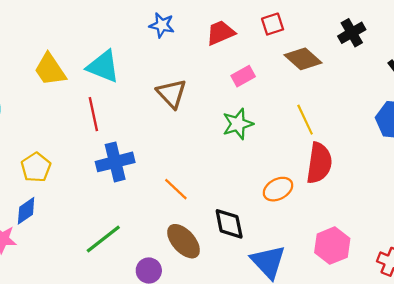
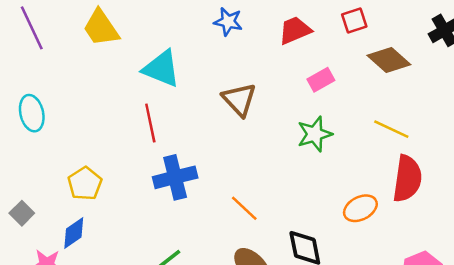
yellow trapezoid: (50, 70) -> (101, 28), moved
yellow line: (305, 120) -> (391, 129), turned -40

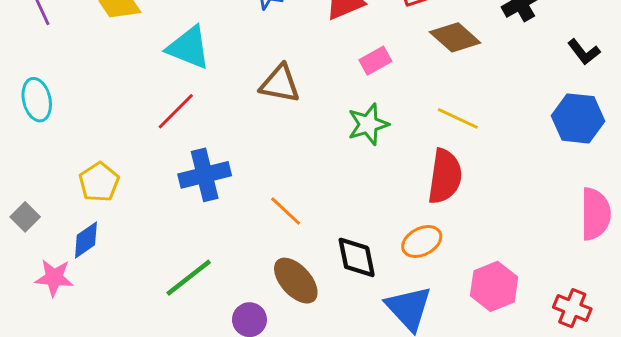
brown triangle: (239, 100) -> (280, 84), turned -36
red line: (150, 123) -> (176, 111), turned 57
red semicircle: (407, 179) -> (445, 176), moved
orange ellipse: (360, 208) -> (422, 241), moved

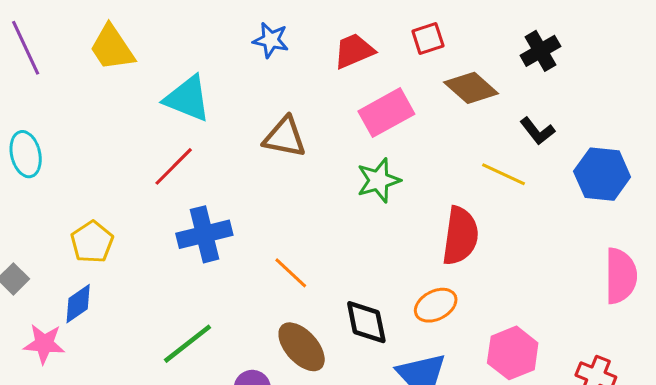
black L-shape: (584, 52) -> (537, 131), moved
pink rectangle: (375, 61) -> (386, 113), size x1.6
yellow line: (458, 118) -> (503, 174), moved

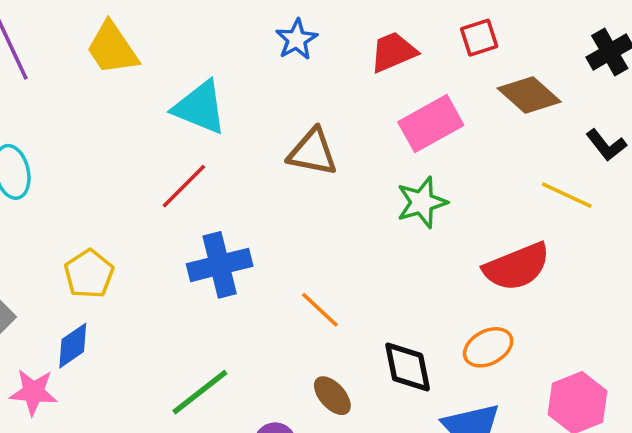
blue star: (271, 40) -> (297, 39), turned 30
red semicircle: (460, 236) -> (517, 267), turned 60
brown ellipse: (302, 347) -> (332, 396), size x0.7

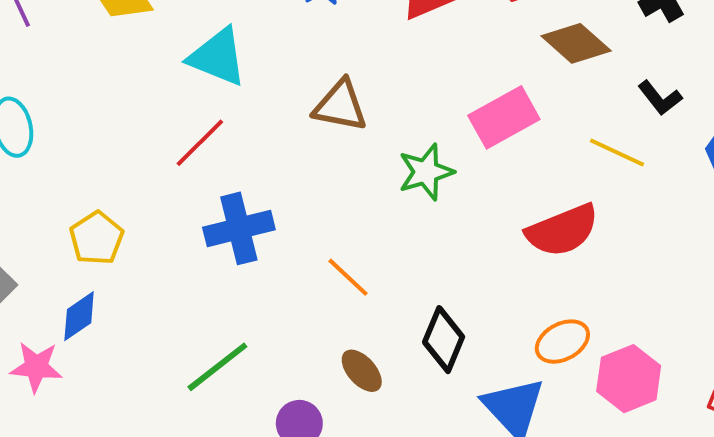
pink rectangle: (431, 124) -> (504, 117), moved
green star: (422, 202) -> (426, 172), moved
orange ellipse: (488, 347) -> (562, 342), moved
black diamond: (408, 367) -> (444, 340), turned 34

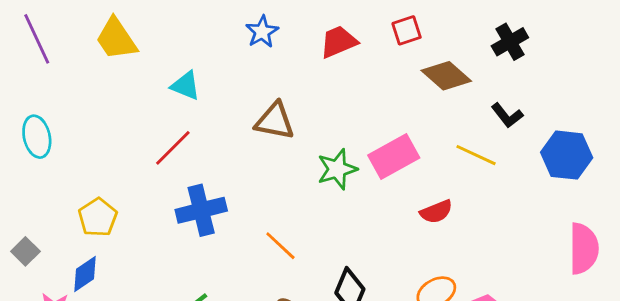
cyan triangle: (217, 57) -> (186, 86), size x0.7
pink rectangle: (504, 117) -> (394, 156), moved
red semicircle: (562, 230) -> (436, 212), size x0.6

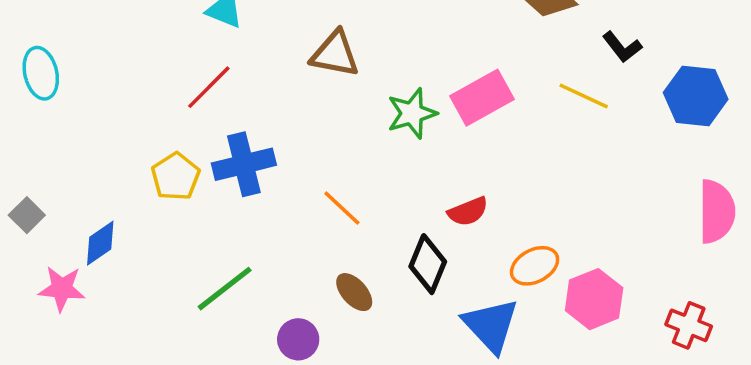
red semicircle: (436, 212) -> (468, 212), moved
yellow pentagon: (98, 217) -> (176, 176), moved

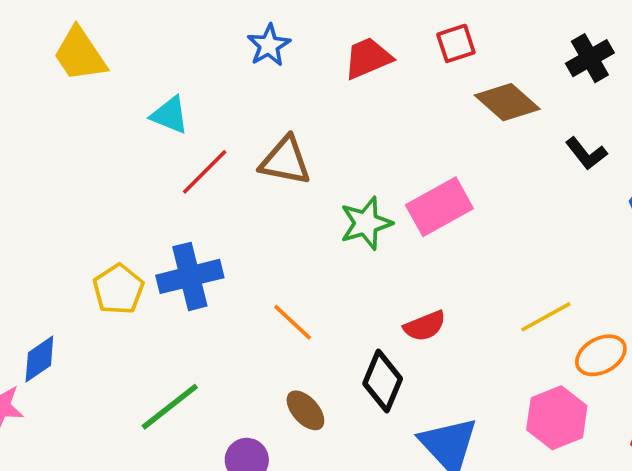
red line: (209, 87) -> (205, 172), moved
yellow line: (584, 96) -> (546, 317), moved, turned -54
orange ellipse: (535, 266) -> (601, 355), moved

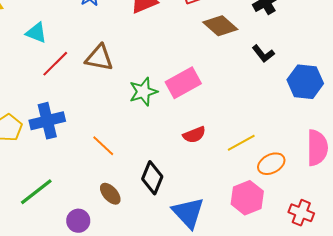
red semicircle: (425, 326) -> (194, 135), moved

